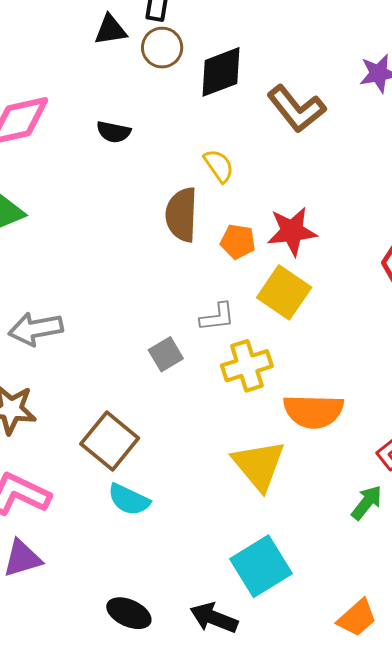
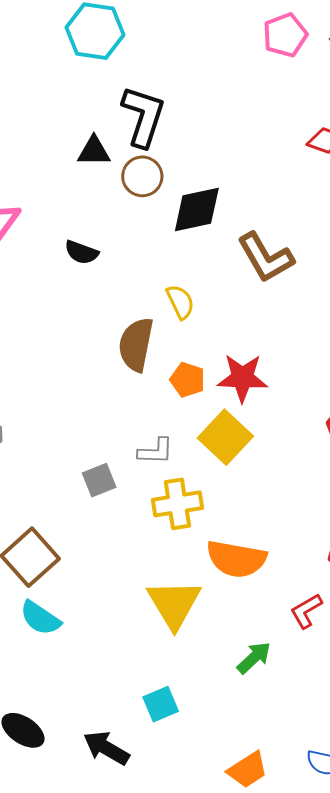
green arrow: (367, 503) -> (254, 658), moved
cyan square: (261, 566) -> (161, 704), size x0.6

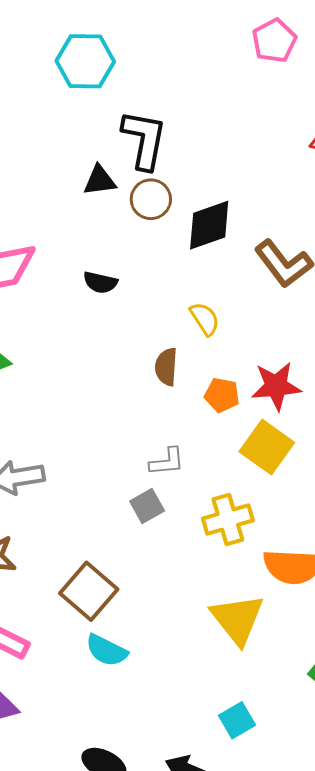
brown semicircle: (136, 345) -> (166, 367), size x0.7
gray L-shape: (156, 451) -> (167, 462), moved

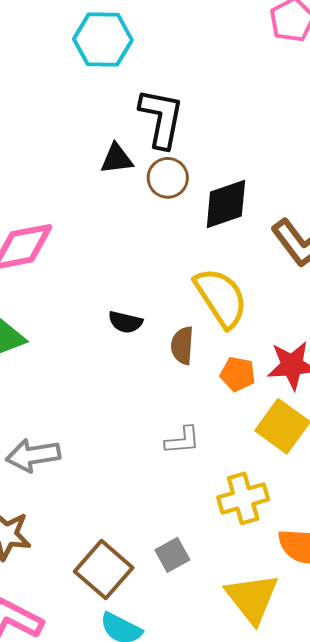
black semicircle: (100, 282) -> (125, 322), moved
yellow semicircle: (205, 319) -> (221, 298), size x1.8
gray square: (147, 506) -> (172, 555), moved

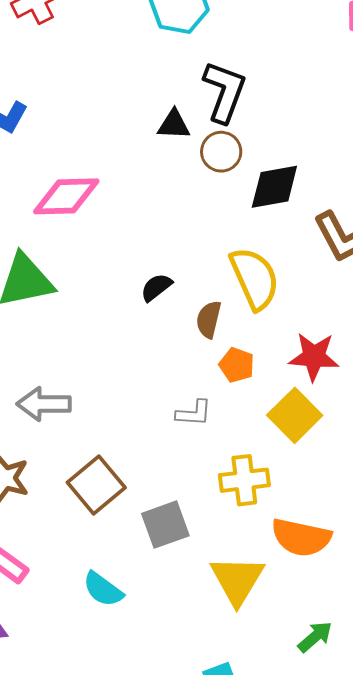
black semicircle: (125, 322) -> (156, 287), turned 120
orange pentagon: (238, 374) -> (237, 365), moved
gray square: (172, 555) -> (165, 525), size x1.4
brown square: (104, 570) -> (96, 485), moved

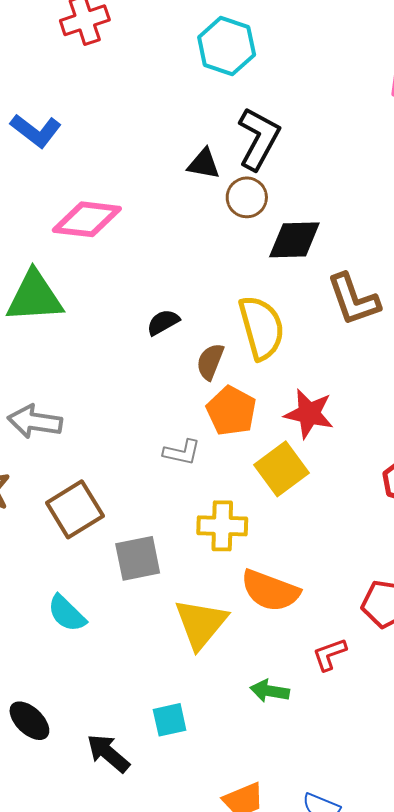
orange pentagon: (237, 365) -> (231, 411), size x1.4
green arrow: (315, 637) -> (270, 691), turned -138

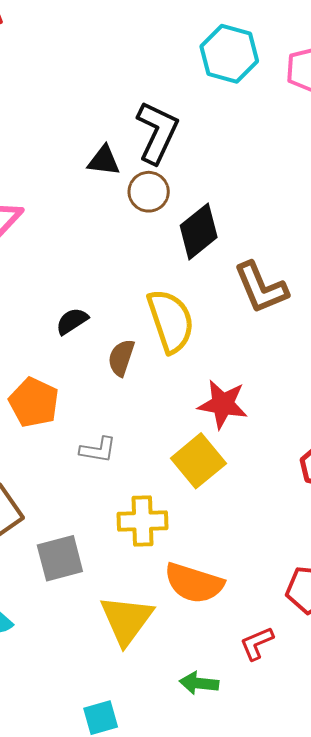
cyan hexagon: (227, 46) -> (229, 54), moved
black diamond: (294, 240) -> (199, 231), turned -34
orange pentagon: (231, 411) -> (34, 402), moved

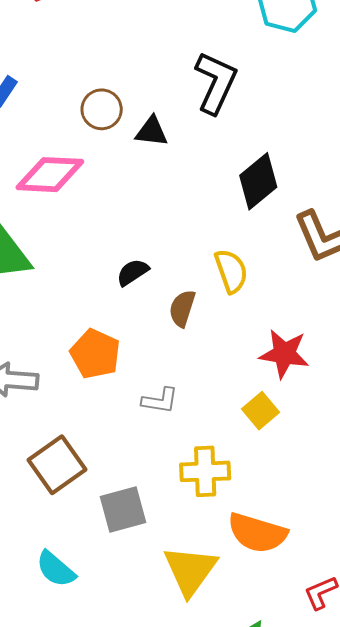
black triangle: (104, 161) -> (152, 131), moved
brown circle: (149, 192) -> (102, 109), moved
yellow semicircle: (171, 321) -> (231, 271), size x0.7
yellow square: (198, 461) -> (260, 411), size x0.7

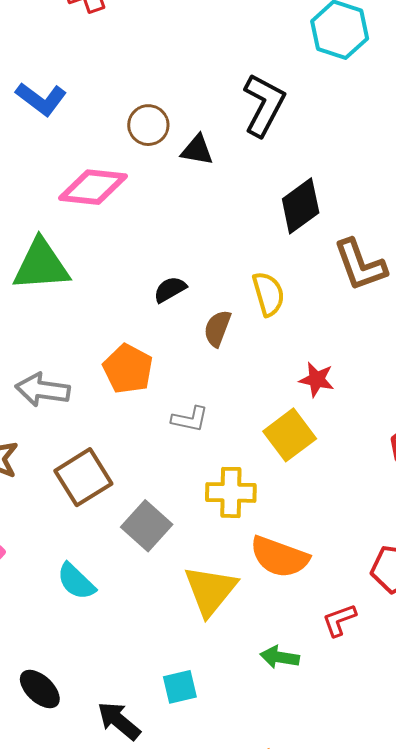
red star: (284, 354) -> (317, 380), size x0.7
yellow square: (260, 411) -> (290, 435), size x1.4
gray square: (123, 509) -> (147, 526), turned -36

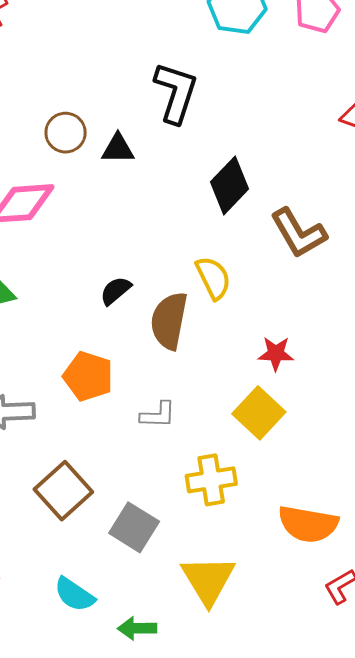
brown semicircle: (217, 328) -> (169, 321), size x1.5
orange semicircle: (279, 557) -> (308, 524), moved
green arrow: (280, 657) -> (137, 628), moved

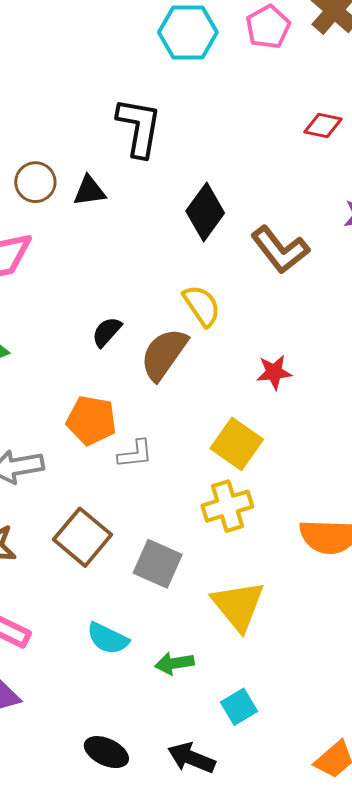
brown semicircle: (169, 321) -> (164, 354), turned 32
yellow square: (259, 413) -> (237, 444), moved
gray L-shape: (158, 415) -> (135, 454), moved

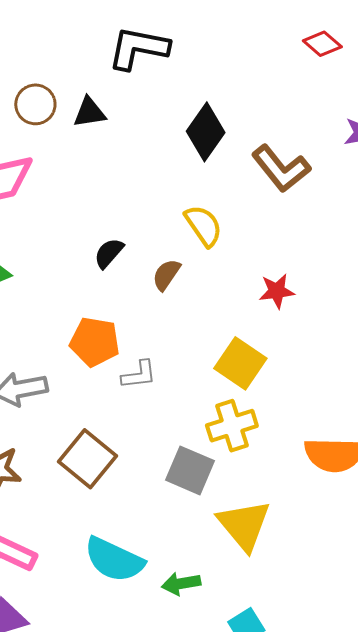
red diamond: (323, 125) -> (322, 44), turned 30
black L-shape: (139, 127) -> (138, 48), turned -88
brown semicircle: (164, 354) -> (166, 275), size x0.6
gray square: (158, 564) -> (190, 470), moved
cyan semicircle: (108, 638) -> (114, 560), size x1.4

